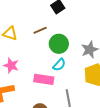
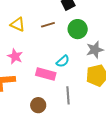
green circle: (59, 44) -> (78, 29), moved

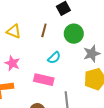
brown line: (48, 25) -> (44, 30), turned -56
cyan semicircle: (63, 61) -> (54, 58), moved

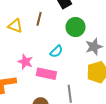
brown line: (44, 30) -> (39, 19), moved
pink star: (12, 63) -> (25, 62), moved

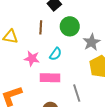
brown line: (39, 19) -> (41, 27), moved
pink star: (25, 62) -> (32, 59), moved

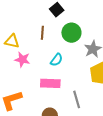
pink star: (32, 59) -> (22, 59), moved

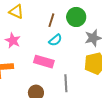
brown line: (42, 33) -> (51, 20), moved
pink star: (22, 59) -> (13, 40), moved

